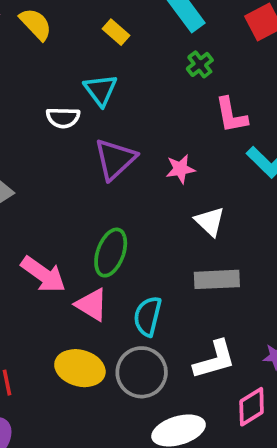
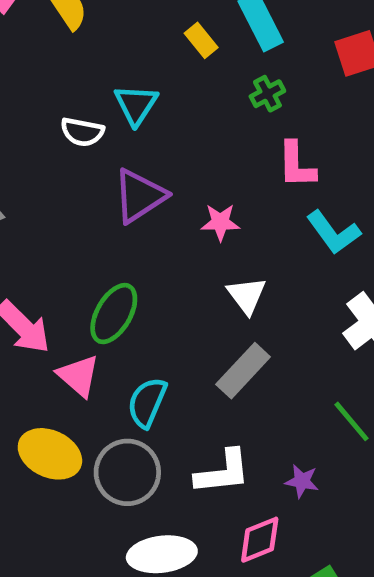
yellow rectangle: (116, 32) -> (201, 40), moved
gray rectangle: (217, 279) -> (243, 371), turned -54

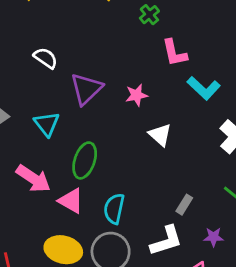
cyan triangle: (136, 105) -> (47, 124), moved
white semicircle: (82, 132) -> (46, 58), turned -145
gray rectangle: (243, 371) -> (184, 205), moved, size x0.6

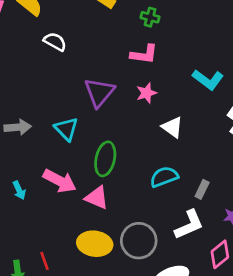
green cross: (149, 15) -> (150, 17), turned -30
pink L-shape: (174, 53) -> (144, 54), moved, turned -64
white semicircle: (46, 58) -> (55, 42), moved
cyan semicircle: (114, 209) -> (164, 177), moved, turned 64

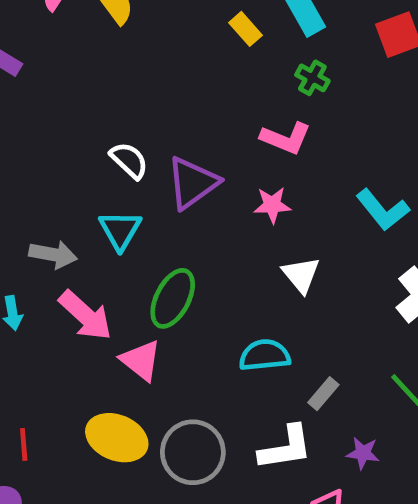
white semicircle: (55, 42) -> (129, 160), moved
gray arrow: (18, 127) -> (53, 254), moved

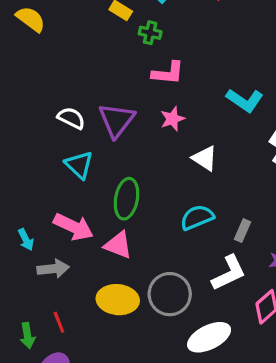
green cross: (312, 78) -> (150, 33), moved
gray arrow: (53, 254) -> (53, 269), moved

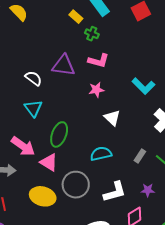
purple triangle: (117, 120) -> (64, 65), moved, turned 50
gray rectangle: (243, 231) -> (140, 156), moved
gray circle: (170, 294) -> (76, 185), moved

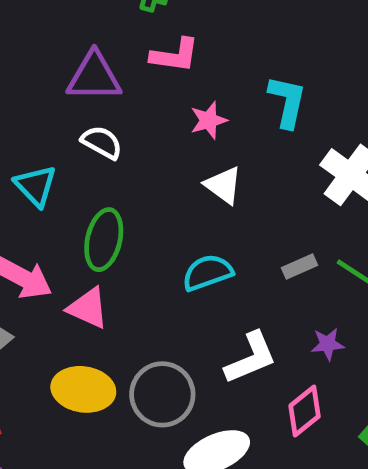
white semicircle: (33, 78) -> (102, 142), moved
cyan L-shape: (143, 86) -> (287, 102), turned -115
pink star: (96, 90) -> (209, 120), moved
gray rectangle: (140, 156) -> (299, 267), turned 40
gray circle: (76, 185) -> (162, 394), moved

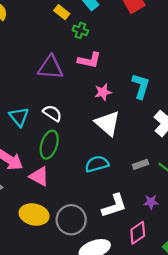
white semicircle: (102, 142) -> (52, 113), moved
white triangle: (223, 185) -> (108, 123), size x1.4

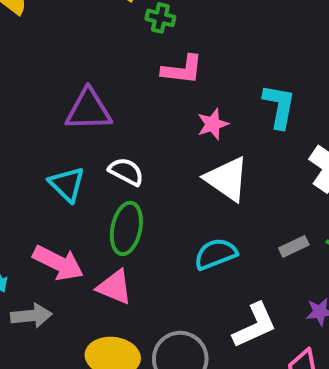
purple triangle: (51, 67) -> (89, 110), moved

